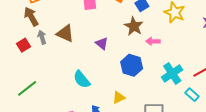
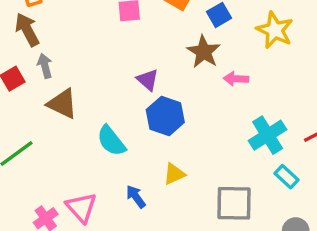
brown triangle: (65, 33) -> (62, 104), moved
blue hexagon: (132, 65) -> (165, 116), moved
cyan rectangle: (192, 95) -> (286, 177), moved

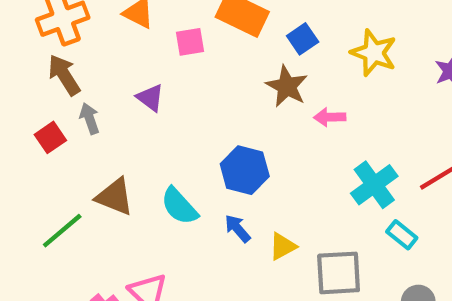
purple triangle: (148, 80) -> (150, 98), moved
brown triangle: (62, 104) -> (115, 197), moved
yellow triangle: (174, 174) -> (283, 246), moved
blue arrow: (136, 197) -> (237, 228), moved

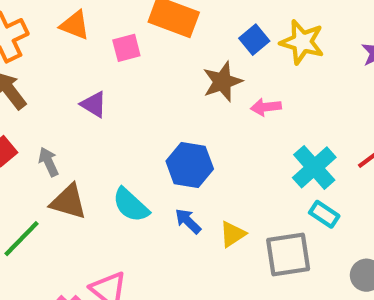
blue square: (303, 39) -> (254, 40), moved
brown star: (287, 86) -> (222, 82), turned 30
gray arrow: (90, 119) -> (49, 162), moved
cyan rectangle: (402, 235) -> (324, 214), moved

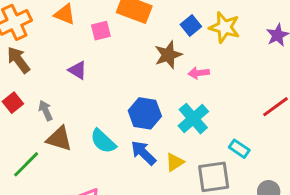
cyan cross: (314, 167) -> (193, 119), moved
blue arrow: (188, 221) -> (143, 153), size x1.4

